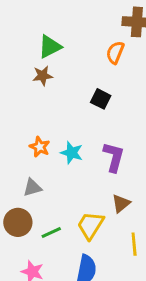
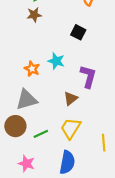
cyan star: (72, 153) -> (56, 61), moved
gray triangle: (32, 188) -> (26, 100), size x1.5
brown triangle: (121, 203) -> (71, 98), moved

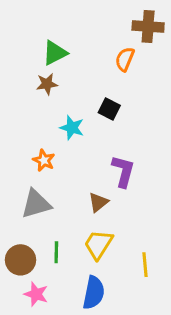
cyan star: (56, 61) -> (72, 128), moved
brown circle: (15, 126) -> (20, 260), moved
green line: (41, 134) -> (56, 252), turned -64

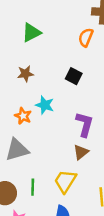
brown star: (47, 84) -> (25, 74), moved
cyan star: (72, 128) -> (45, 105), moved
brown triangle: (98, 202) -> (81, 152), moved

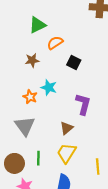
orange semicircle: (86, 37) -> (55, 43), moved, turned 35
gray triangle: (17, 150) -> (25, 126), turned -50
brown triangle: (81, 152) -> (67, 128), moved

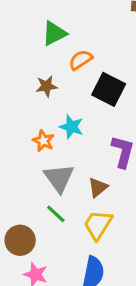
black square: (74, 62) -> (109, 89), size x1.5
gray triangle: (25, 126) -> (59, 178), moved
green line: (38, 158) -> (56, 214), moved, turned -48

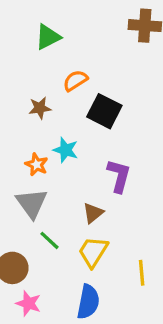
green triangle: (54, 33) -> (48, 37), moved
gray triangle: (59, 178) -> (32, 203), moved

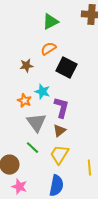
green triangle: (48, 37) -> (50, 22), moved
purple L-shape: (119, 176) -> (61, 108), moved
gray triangle: (32, 203) -> (36, 123), moved

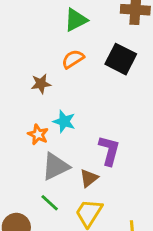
black square: (66, 68) -> (121, 59), moved
purple L-shape: (61, 108) -> (109, 151), moved
gray triangle: (36, 123) -> (55, 166), turned 40

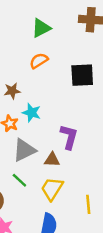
black square: (121, 59) -> (82, 75), moved, turned -30
brown star: (41, 84) -> (12, 91), moved
brown triangle: (89, 178) -> (52, 160), turned 42

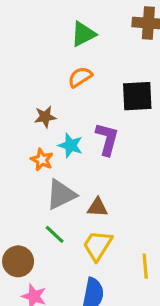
purple L-shape: (69, 137) -> (107, 139), moved

